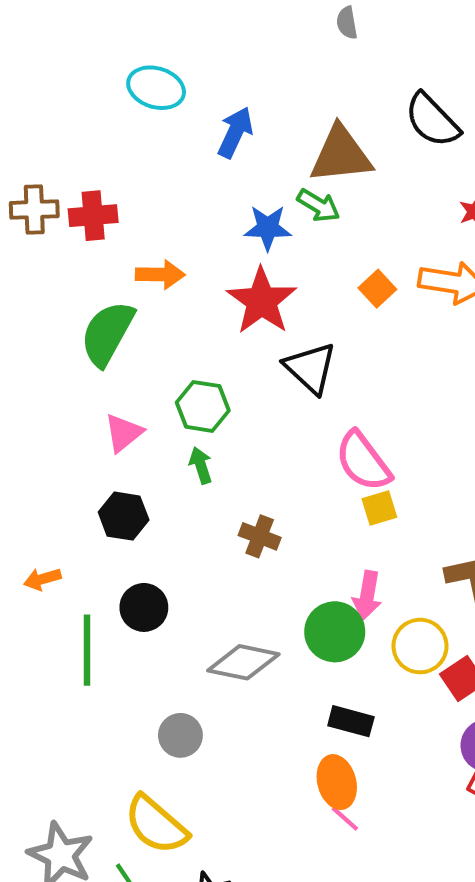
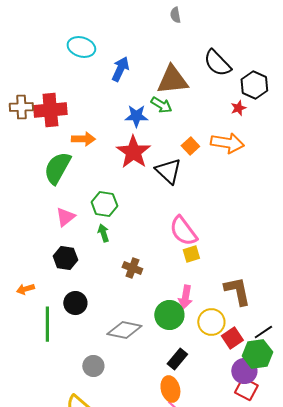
red cross: (93, 216) -> (50, 110), size x1.4
black triangle: (310, 368) -> (168, 171), moved
black rectangle: (351, 721) -> (177, 359), turned -65

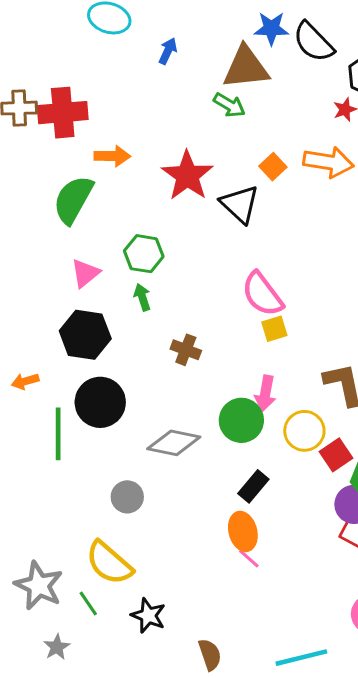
blue arrow: (120, 69) -> (168, 51), size x0.7
blue star: (136, 116) -> (271, 28), moved
black hexagon: (65, 258) -> (85, 335), size x1.4
black circle: (75, 303) -> (100, 402), size x1.4

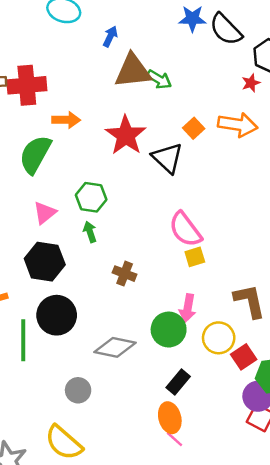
brown triangle: (246, 68) -> (133, 71), moved

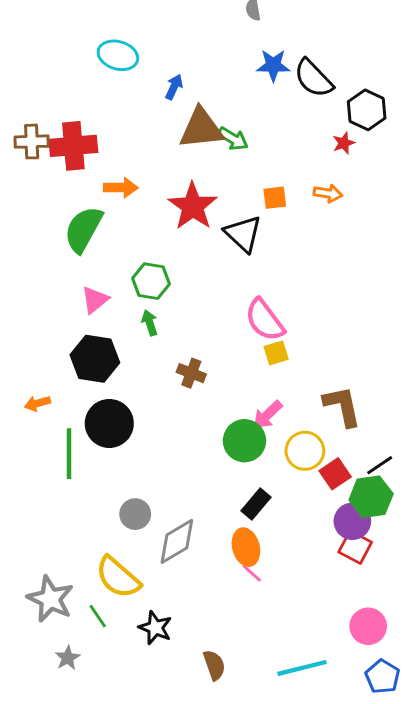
orange arrow: (238, 125) -> (328, 193), size x0.6
orange square: (194, 128) -> (275, 198), turned 36
pink arrow: (188, 308) -> (268, 415), turned 36
gray diamond: (115, 347) -> (177, 541), moved, turned -42

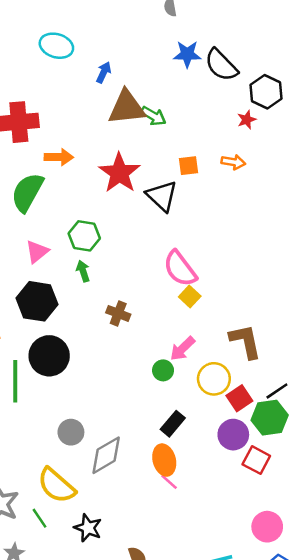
yellow square: (276, 353) -> (190, 296), turned -30
green circle: (244, 441) -> (163, 370), size x0.6
purple circle: (352, 521) -> (233, 435), moved

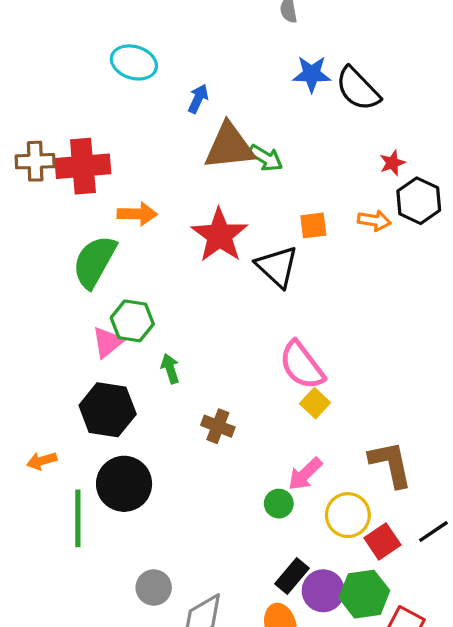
black hexagon: (266, 92) -> (419, 201), moved
green hexagon: (84, 236) -> (132, 321), moved
green hexagon: (270, 418) -> (364, 594), moved
purple circle: (233, 435) -> (323, 591), moved

